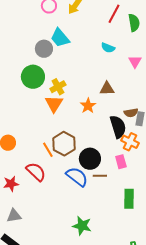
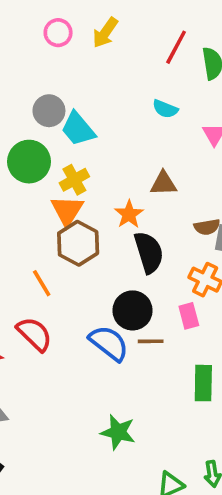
cyan trapezoid: (60, 38) -> (78, 129), moved
black semicircle: (118, 127) -> (149, 252), moved
brown hexagon: (64, 144) -> (78, 243), moved
orange line: (48, 150) -> (42, 283), moved

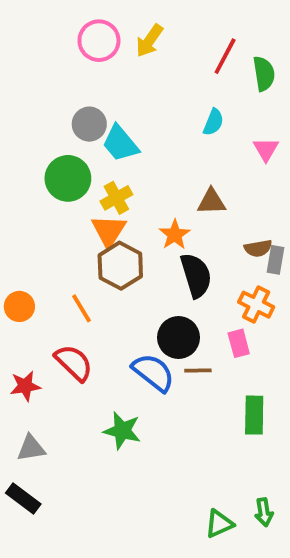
pink circle: (58, 33) -> (99, 41), size x1.4
cyan semicircle: (165, 109) -> (213, 122), turned -90
green star: (118, 432) -> (122, 431), moved

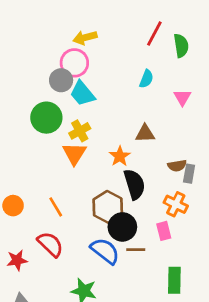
pink circle: (99, 41) -> (74, 63), moved
yellow arrow: (149, 41) -> (85, 38), moved, turned 40
brown hexagon: (120, 266) -> (108, 207), moved

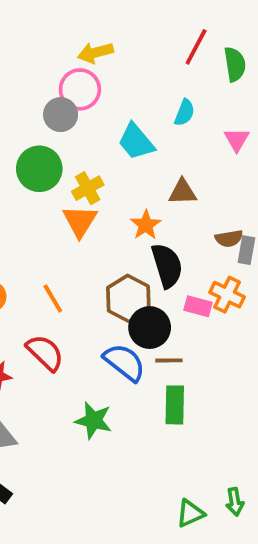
cyan trapezoid: (82, 94) -> (136, 142), moved
pink rectangle: (164, 231) -> (198, 306), moved, turned -60
green rectangle: (174, 280) -> (175, 405), moved

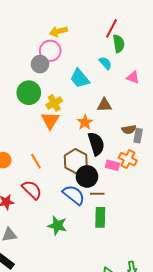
green semicircle: (235, 64) -> (119, 44), moved
cyan semicircle: (184, 113) -> (105, 63), turned -64
pink triangle: (237, 140) -> (133, 77), turned -40

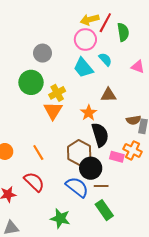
red line: (112, 28) -> (105, 23), moved
yellow arrow: (58, 31) -> (90, 20), moved
pink circle: (50, 51) -> (85, 39), moved
cyan semicircle: (105, 63) -> (105, 59), moved
green rectangle: (100, 217) -> (104, 210), turned -36

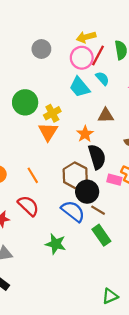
red line: (105, 23) -> (98, 56), moved
gray circle: (43, 53) -> (41, 49), moved
brown line: (101, 186) -> (98, 210), turned 32

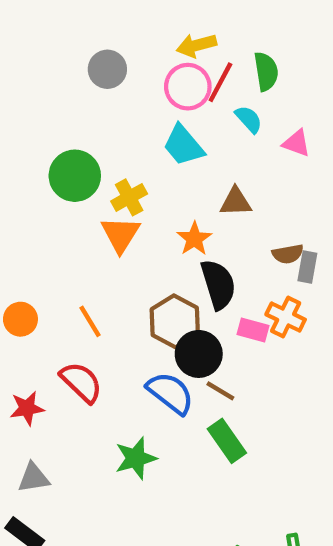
cyan semicircle: (102, 78) -> (249, 119), moved
green star: (56, 244) -> (136, 458), turned -30

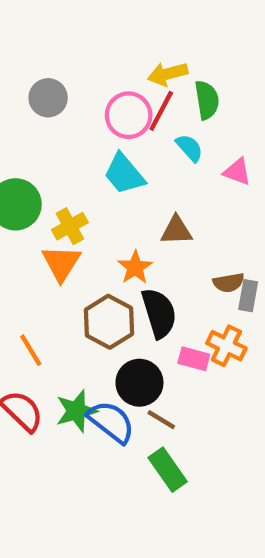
yellow arrow: (196, 45) -> (168, 74), moved
brown hexagon: (175, 321) -> (109, 322), moved
green star: (136, 458) -> (76, 411), moved

